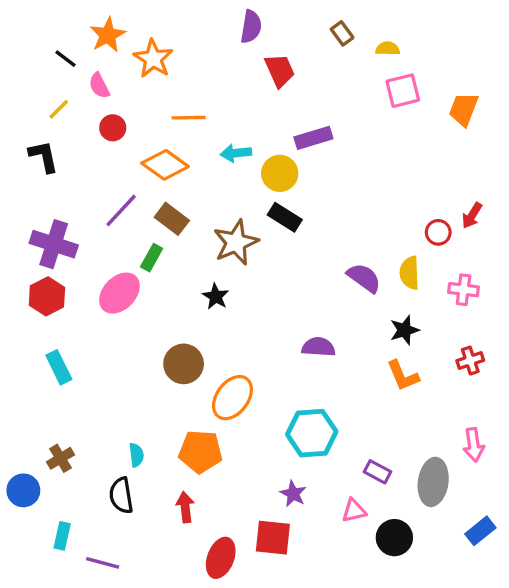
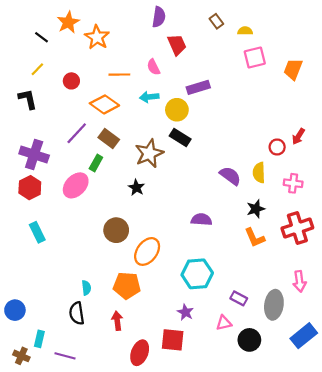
pink semicircle: (99, 86) -> (153, 67), moved
red cross: (470, 361) -> (297, 228), size x1.8
brown cross: (60, 458) -> (21, 356), moved, turned -35
blue rectangle: (480, 531) -> (304, 336), size x1.4

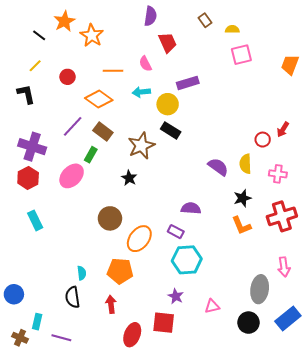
orange trapezoid: (293, 69) -> (290, 65), moved
purple rectangle: (239, 298) -> (176, 232), moved
black circle: (249, 340) -> (248, 323), moved

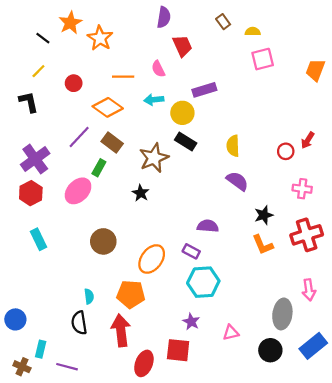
purple cross: (32, 147) -> (35, 159), turned 36
yellow semicircle: (245, 164) -> (233, 146), moved
brown circle: (110, 218) -> (103, 241), moved
red arrow: (111, 304) -> (121, 330), size x1.6

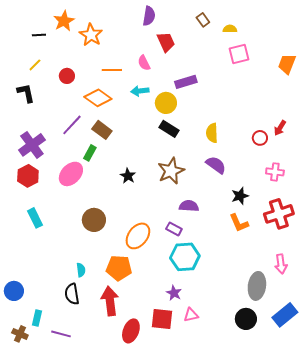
black line: (43, 38) -> (39, 35), turned -40
brown star: (154, 158) -> (171, 171), moved
pink triangle: (231, 333) -> (191, 315), moved

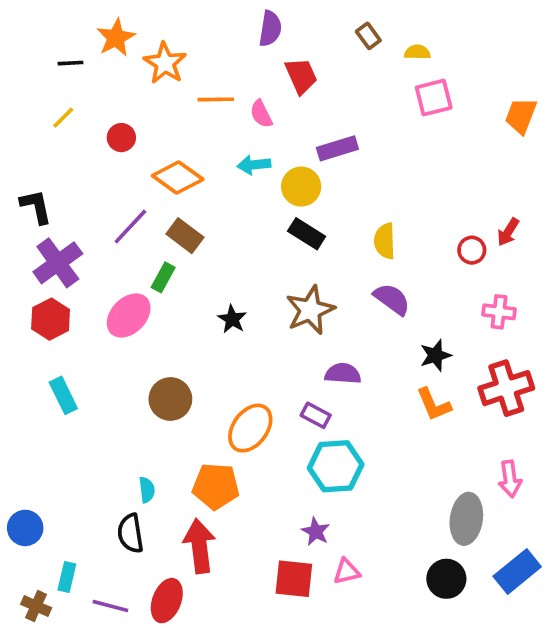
orange line: (112, 70) -> (216, 99), moved
black L-shape: (26, 93) -> (36, 207), moved
red ellipse: (131, 331) -> (167, 601), moved

